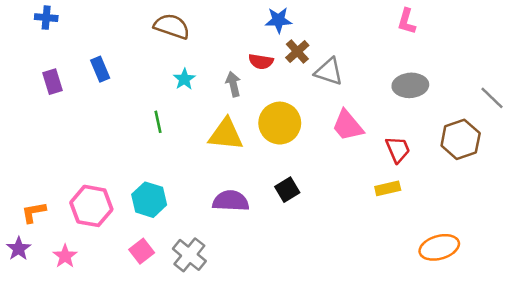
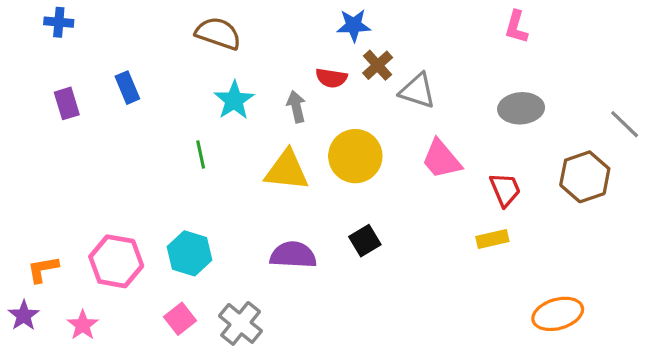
cyan star: (184, 79) -> (234, 100), size x1.4

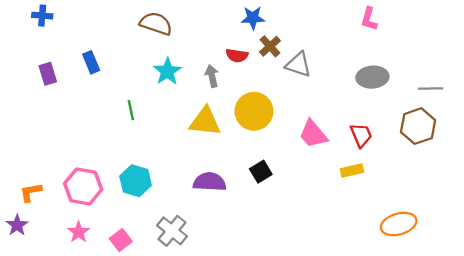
gray line: (625, 124) -> (431, 88), moved, turned -45
green line: (201, 154) -> (131, 110), moved
pink trapezoid: (441, 159) -> (313, 134), moved
pink square: (180, 319) -> (121, 240), moved
pink star: (83, 325) -> (79, 232), moved

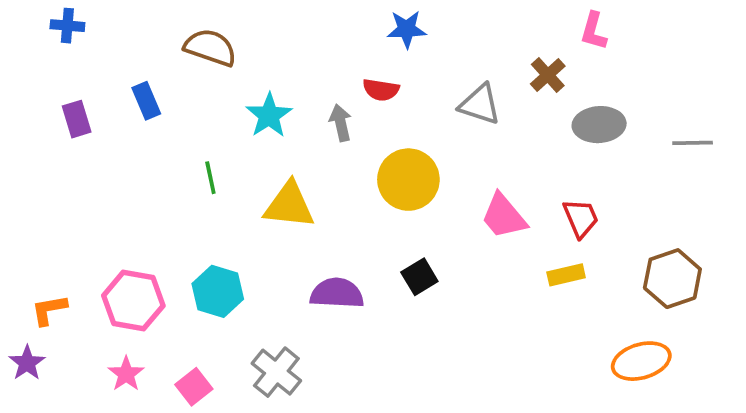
brown semicircle: (156, 24) -> (210, 48), moved
brown cross: (270, 46) -> (548, 75), moved
yellow triangle: (205, 122) -> (289, 205), moved
brown hexagon: (418, 126) -> (672, 279), moved

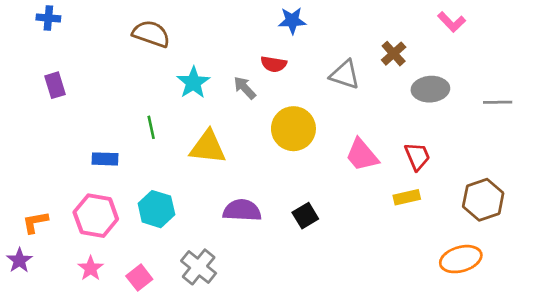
pink L-shape: (594, 31) -> (452, 22), moved, turned -60
blue rectangle: (146, 101) -> (105, 159), moved, turned -65
gray arrow: (341, 123) -> (245, 88), turned -30
black square: (419, 277) -> (305, 216), moved

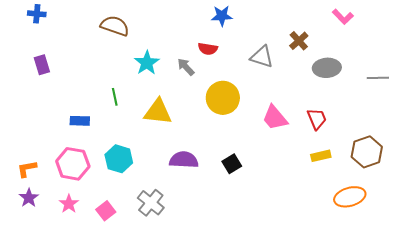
yellow rectangle: (407, 197) -> (321, 156), moved
purple star: (19, 260) -> (29, 198), moved

